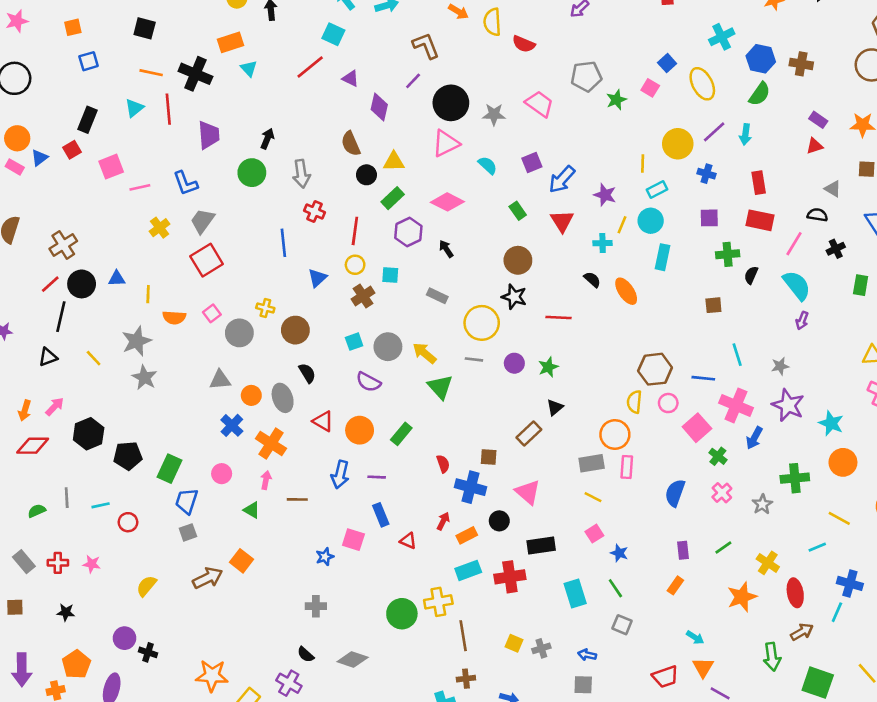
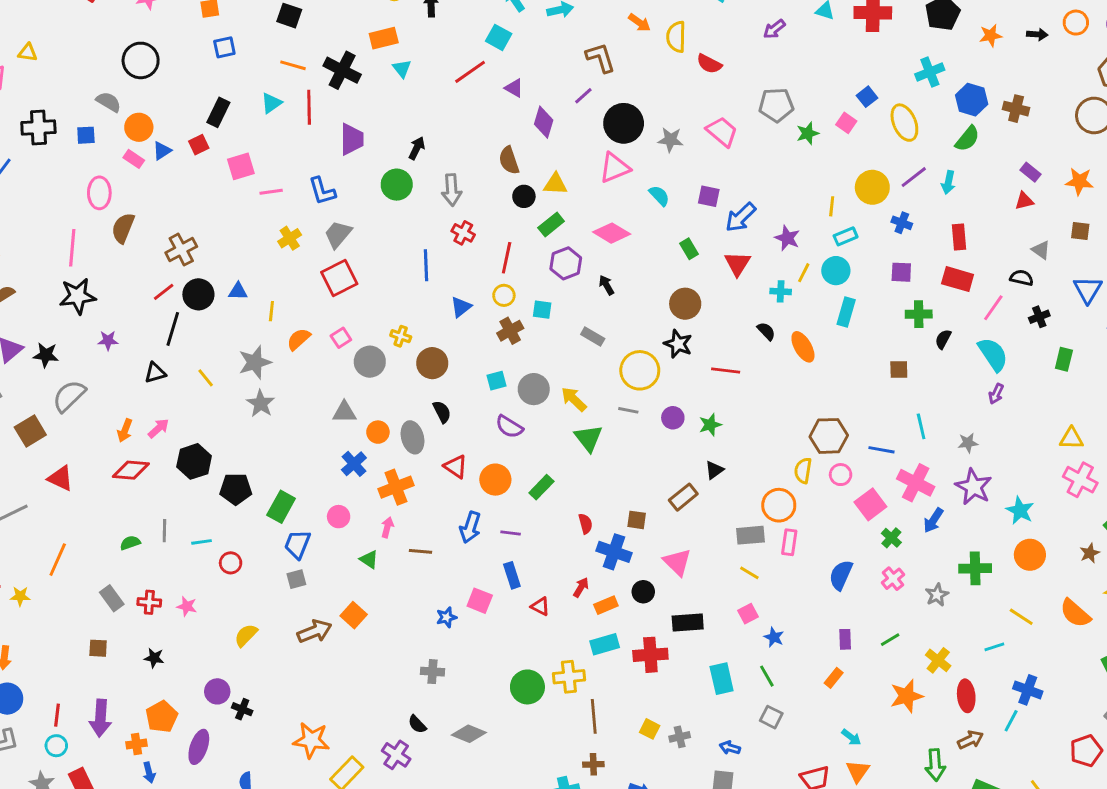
purple square: (532, 163) -> (709, 196), turned 30
orange semicircle: (174, 317) -> (299, 339), turned 130
orange cross: (271, 444) -> (396, 487), turned 32

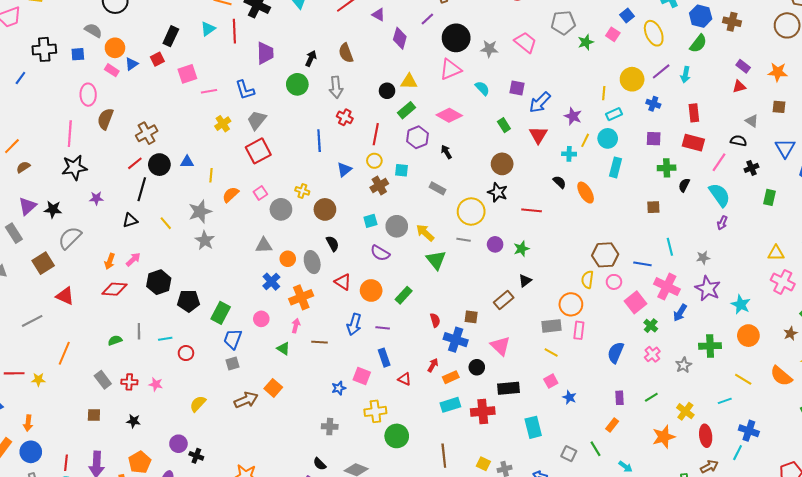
brown semicircle: (509, 160) -> (346, 53), moved
green line: (767, 676) -> (596, 449), moved
yellow cross: (569, 677) -> (375, 411), moved

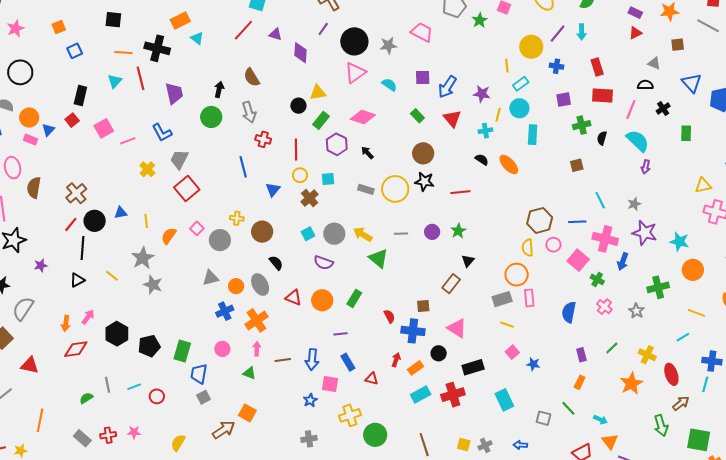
yellow circle: (471, 211) -> (395, 189), moved
blue cross: (271, 282) -> (225, 311), turned 30
blue arrow: (354, 324) -> (312, 360), moved

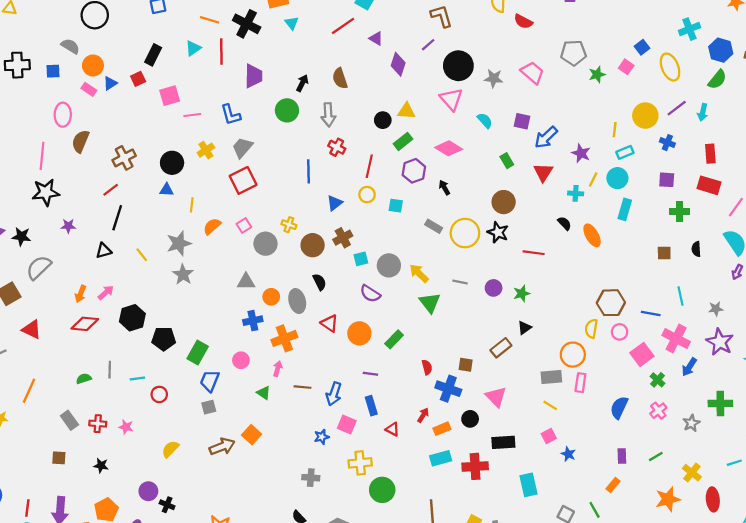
pink triangle: (355, 73) -> (451, 99), turned -50
black semicircle: (602, 138) -> (696, 249), moved, turned -32
brown cross: (310, 198) -> (343, 238), moved
black circle: (95, 221) -> (172, 163), moved

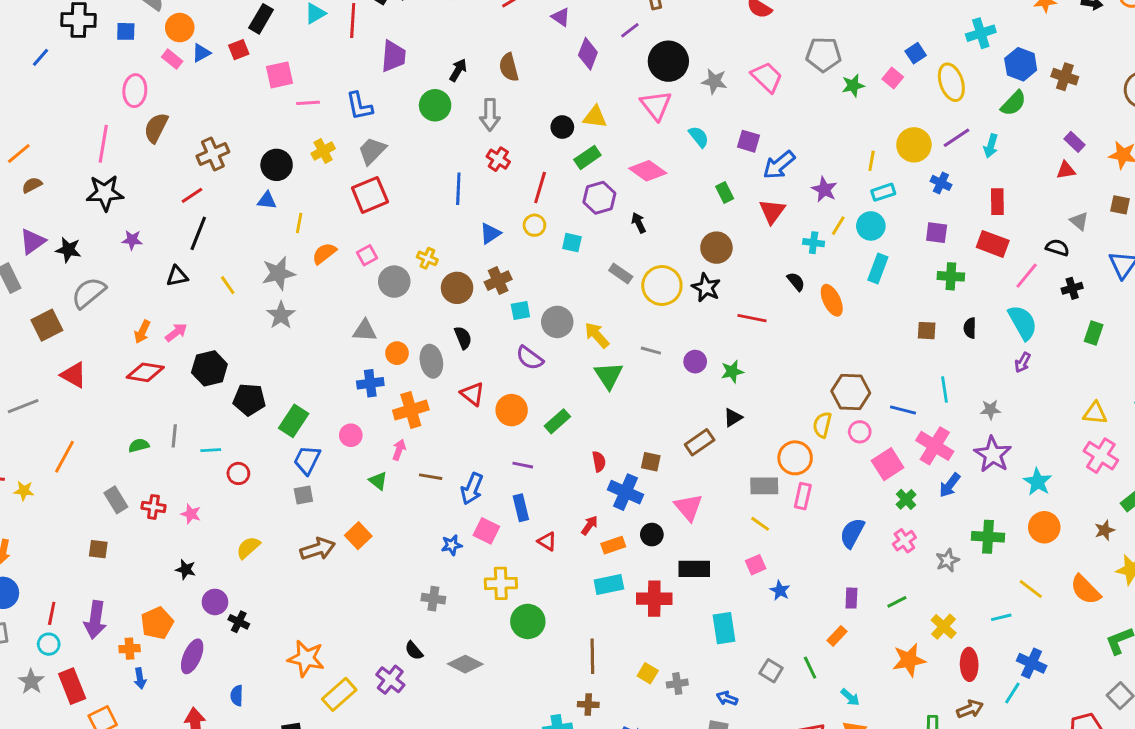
black star: (101, 466) -> (186, 569), moved

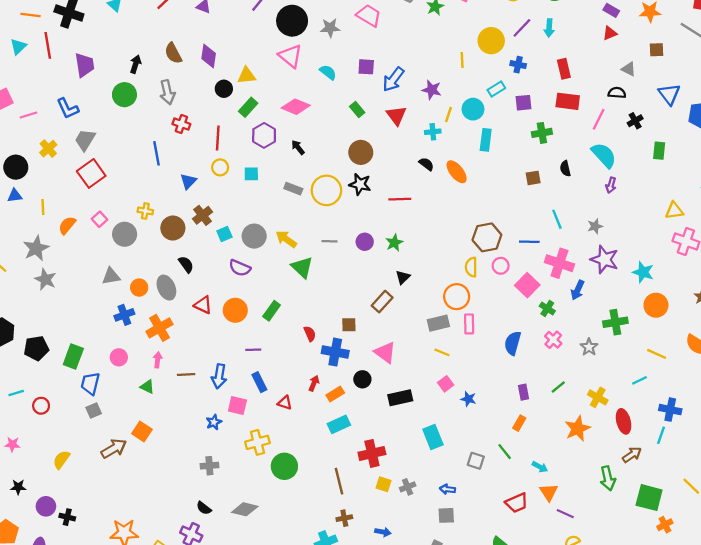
purple diamond: (588, 54) -> (209, 56), moved
cyan rectangle: (883, 192) -> (496, 89), moved
red cross: (654, 599) -> (372, 453), moved

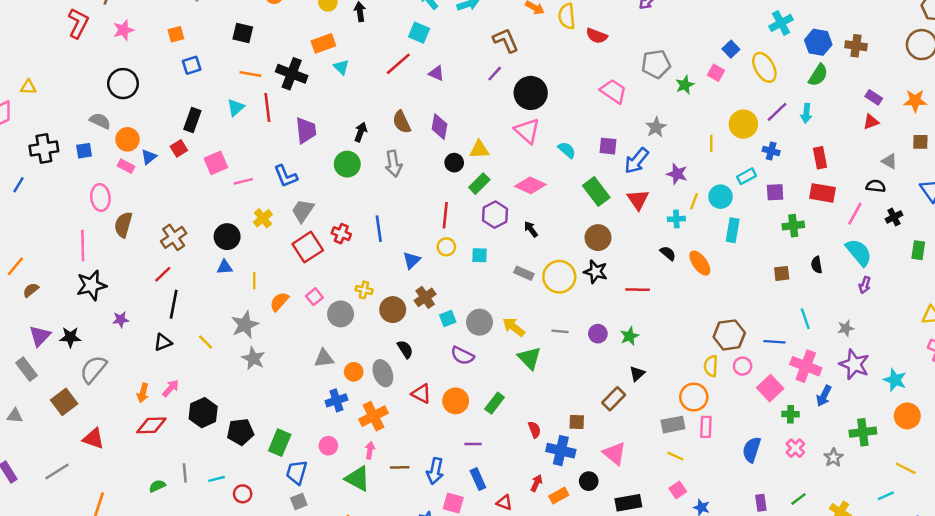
gray star: (330, 28) -> (656, 127), moved, turned -30
green rectangle: (357, 110) -> (596, 191), size x1.6
red cross: (181, 124) -> (341, 234), moved
green cross: (547, 308) -> (790, 414), turned -35
green triangle: (147, 387) -> (358, 479), size x1.6

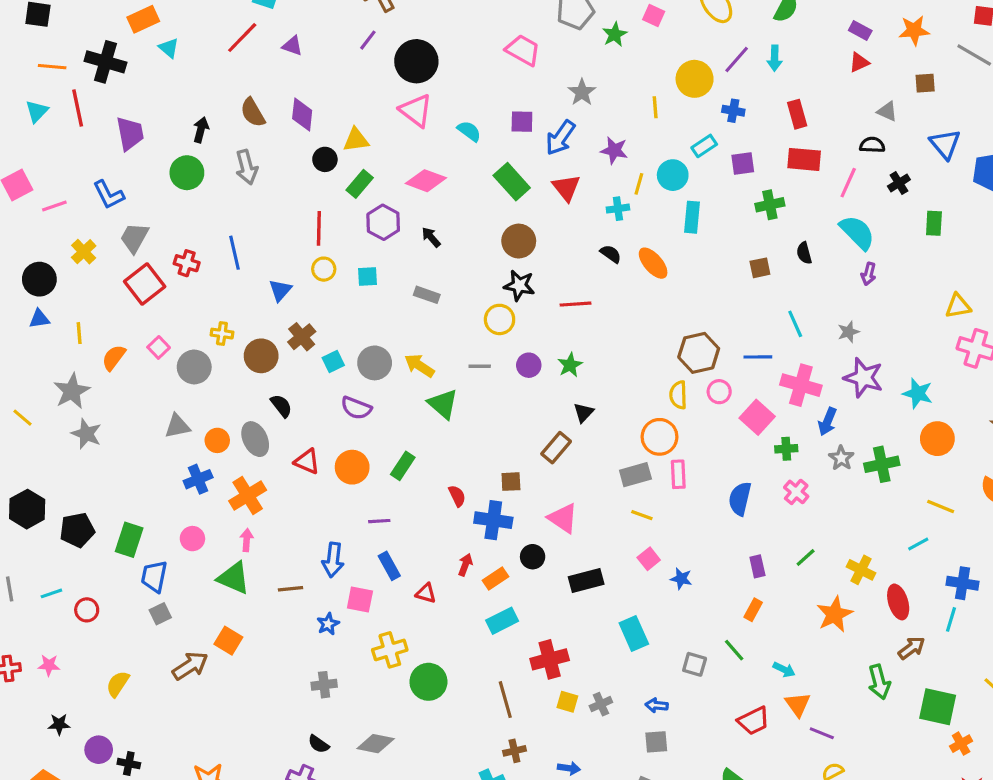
yellow circle: (559, 277) -> (500, 319), moved, size x0.7
gray star: (833, 458) -> (841, 458), moved
brown line: (400, 467) -> (290, 589), moved

